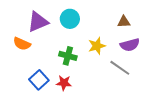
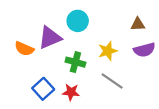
purple triangle: (38, 22) -> (50, 38), moved
gray line: (120, 68) -> (112, 81), moved

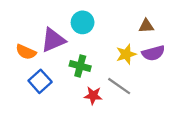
yellow star: (108, 51) -> (126, 54), moved
blue square: (43, 89) -> (40, 81), moved
red star: (71, 92) -> (93, 96), moved

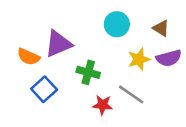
cyan circle: (83, 22) -> (117, 24), moved
brown triangle: (146, 26) -> (161, 28), turned 35

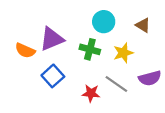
purple semicircle: (169, 58) -> (150, 78), moved
green cross: (88, 72) -> (90, 49), moved
blue square: (44, 89) -> (53, 76), moved

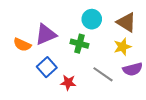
brown triangle: (143, 25) -> (126, 22), size x1.5
yellow star: (123, 53) -> (122, 47), moved
red star: (91, 93) -> (68, 83), moved

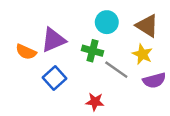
yellow star: (122, 47) -> (142, 54), turned -30
gray line: (103, 74) -> (116, 70), moved
red star: (68, 83) -> (95, 102), moved

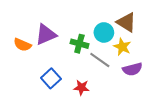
cyan circle: (107, 22) -> (104, 32), moved
blue square: (55, 78) -> (51, 78), moved

